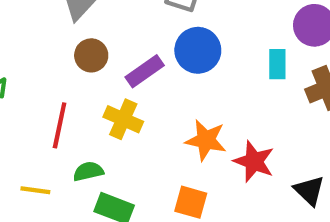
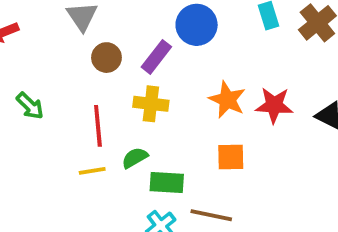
orange star: (206, 140) -> (227, 100), turned 30
yellow line: (35, 190) -> (92, 171), moved

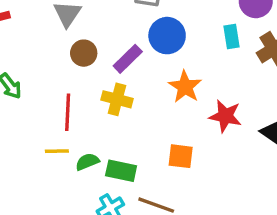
orange star: (227, 100) -> (185, 87), moved
green semicircle: (135, 158) -> (87, 162), moved

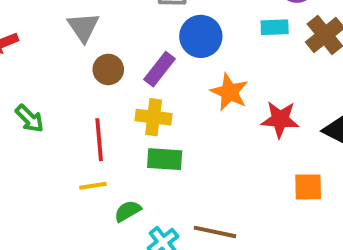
cyan rectangle: (232, 36) -> (275, 27), turned -75
orange square: (181, 156) -> (308, 187), moved
green semicircle: (87, 162) -> (128, 211), moved
green rectangle: (121, 171) -> (165, 159), moved

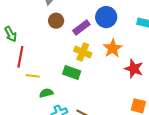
yellow cross: (154, 117) -> (83, 52), moved
red line: (99, 140) -> (20, 57), moved

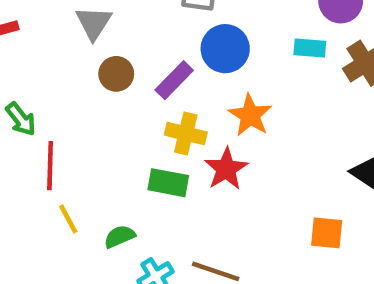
red star: (134, 69) -> (226, 169), moved, turned 30
yellow line: (33, 76) -> (68, 219), moved, turned 64

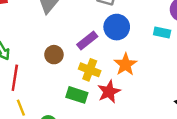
brown circle: (116, 74) -> (54, 55), moved

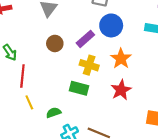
brown circle: (54, 55) -> (55, 43), moved
red star: (109, 92) -> (121, 90), moved

